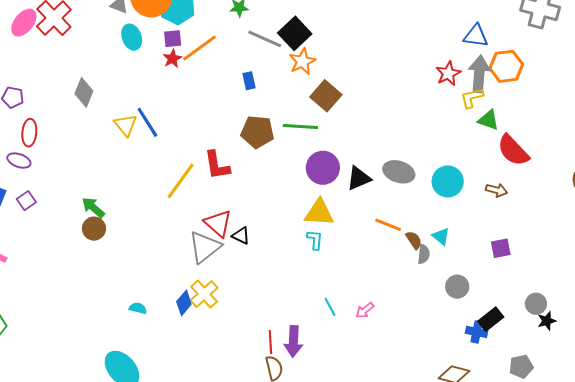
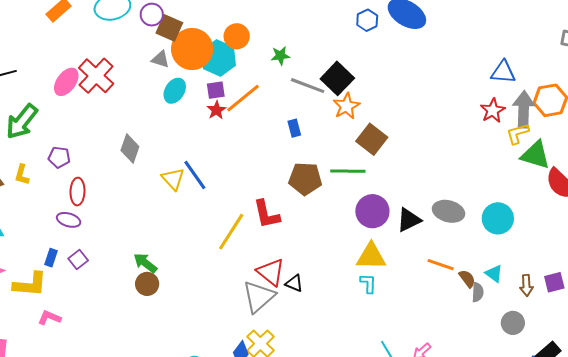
blue triangle: (476, 36) -> (503, 72), moved
cyan ellipse: (132, 37) -> (175, 91), turned 55
green triangle: (489, 120) -> (535, 155), size x1.4
brown arrow: (497, 190) -> (526, 285), moved, turned 75

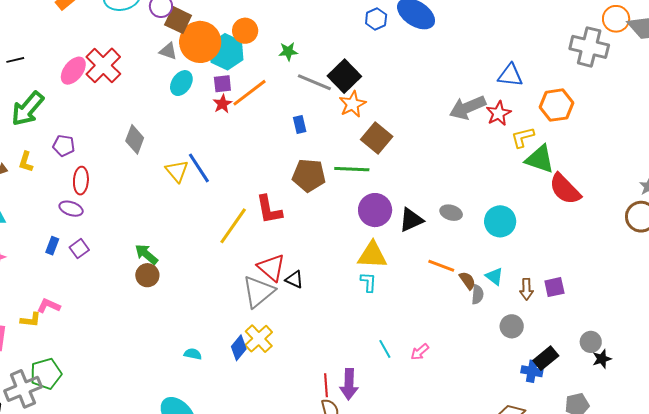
gray arrow: (524, 109) -> (468, 108), moved, turned -117
gray ellipse: (449, 211) -> (451, 213), size x0.7
yellow L-shape: (30, 284) -> (31, 320), moved, size x0.6

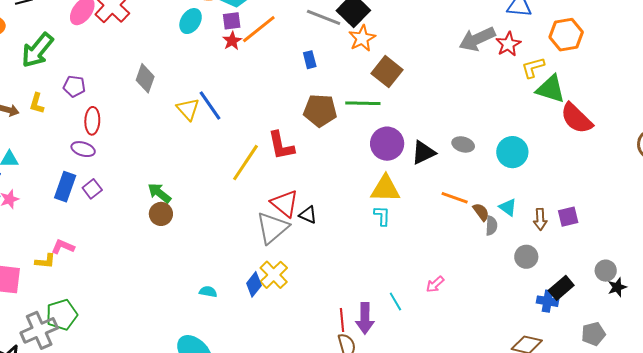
blue rectangle: (52, 246) -> (65, 187), size x1.6
cyan line: (385, 349) -> (395, 301), moved

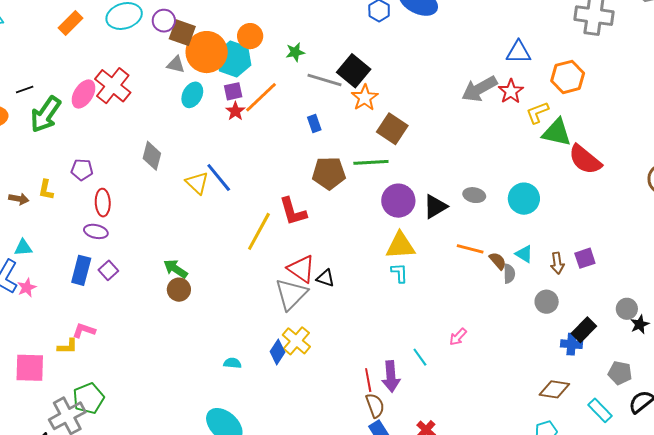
green arrow: (37, 50) -> (46, 114), moved
gray pentagon: (593, 334) -> (620, 373), turned 30

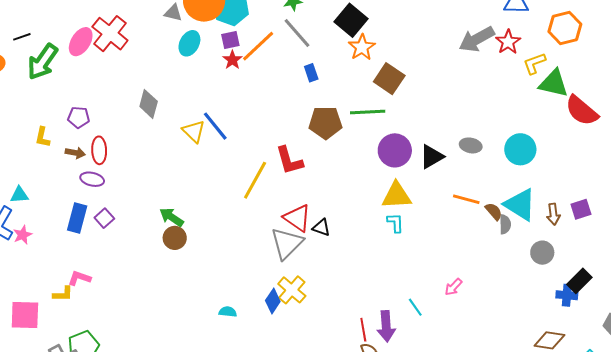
gray line: (324, 80) -> (297, 33), moved, turned 32
brown arrow: (19, 199) -> (75, 153), moved
cyan triangle: (524, 254) -> (520, 205), size x1.8

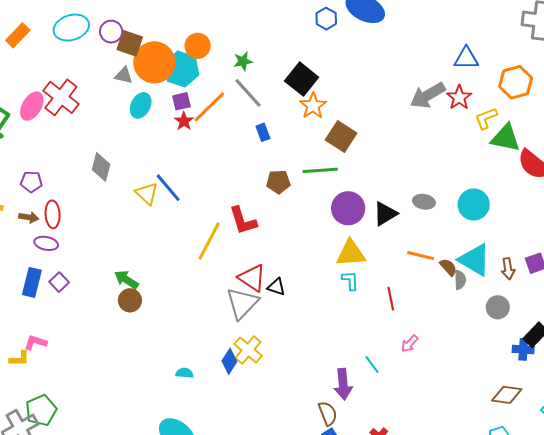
brown pentagon: (325, 123) -> (278, 182), size x0.7
red line: (363, 330) -> (391, 299), moved

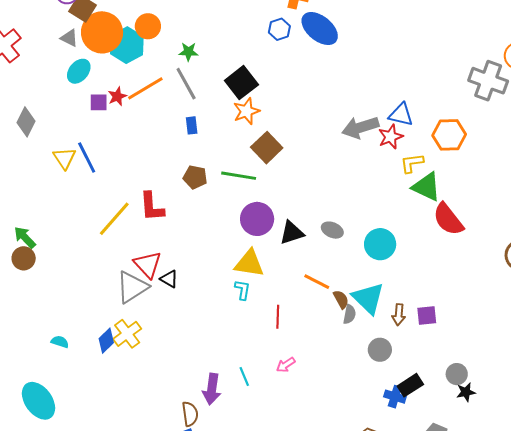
blue triangle: (466, 58) -> (401, 115), moved
purple square: (181, 101) -> (99, 102), moved

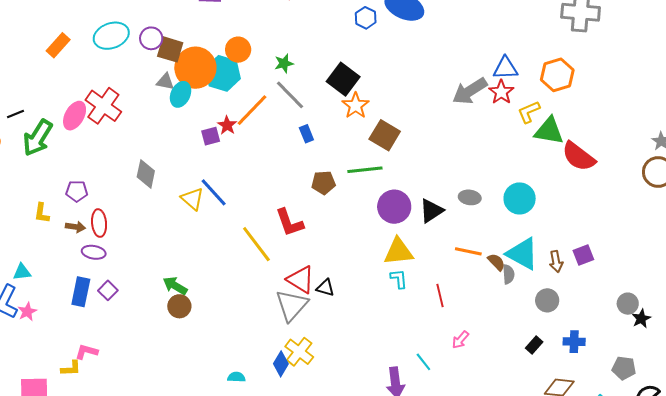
cyan ellipse: (79, 71) -> (181, 94), moved
yellow line: (114, 219) -> (256, 244), turned -63
black rectangle: (410, 385) -> (534, 345), moved, size x0.7

